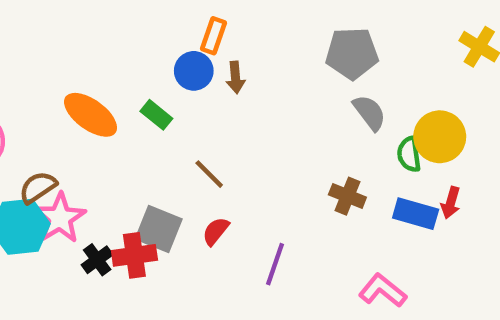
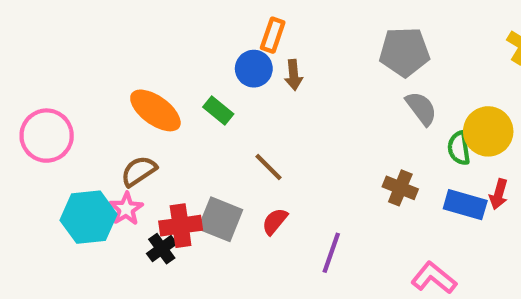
brown semicircle: (38, 187) -> (139, 171), moved
pink star: (60, 218) -> (126, 209), size x0.7
red cross: (134, 255) -> (181, 226), moved

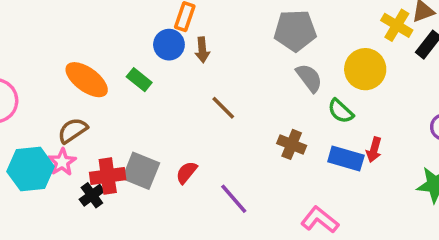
yellow circle: (488, 131) -> (365, 69), moved
green semicircle: (459, 148) -> (341, 111), turned -40
brown line: (268, 167) -> (223, 108), moved
purple line: (331, 253) -> (234, 199), turned -60

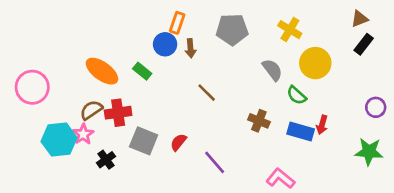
yellow cross: (397, 25) -> (290, 30), moved
gray pentagon: (295, 31) -> (232, 30), moved
red cross: (108, 176) -> (118, 113), moved

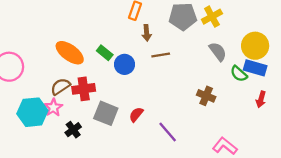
yellow cross: (290, 30) -> (212, 17), moved, turned 30
blue circle: (165, 44) -> (125, 64), moved
brown line: (207, 93) -> (161, 55), moved, turned -54
blue rectangle: (301, 131) -> (255, 68), moved

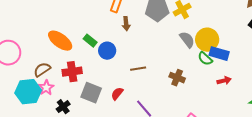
yellow circle: (255, 46) -> (207, 40), moved
brown line: (161, 55) -> (138, 69), moved
brown semicircle: (60, 87) -> (42, 70), moved
red arrow: (261, 99) -> (224, 81), turned -120

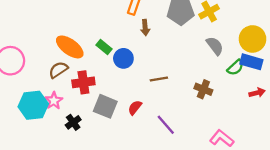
yellow circle: (207, 40) -> (253, 39), moved
green semicircle: (205, 59) -> (235, 68), turned -84
brown semicircle: (42, 70) -> (58, 70), moved

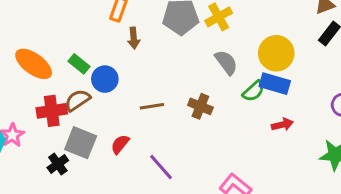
brown semicircle: (58, 70) -> (78, 100), moved
brown cross: (203, 89) -> (200, 106), moved
black cross: (73, 122) -> (58, 164), moved

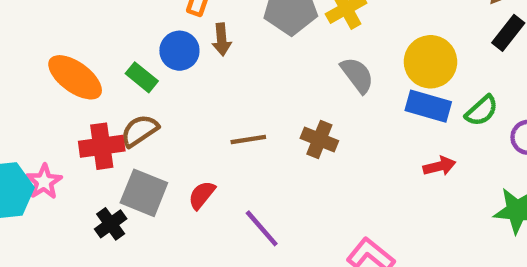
blue circle: (105, 79) -> (179, 51), moved
green semicircle: (253, 91) -> (482, 111), moved

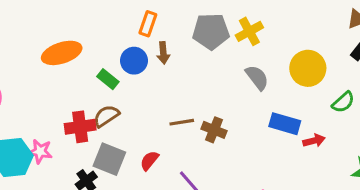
orange ellipse: (75, 77) -> (62, 53), moved, turned -54
blue rectangle: (428, 106) -> (285, 124), moved
brown cross: (319, 139) -> (214, 130), moved
pink star: (44, 182) -> (40, 151), turned -30

